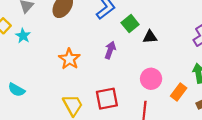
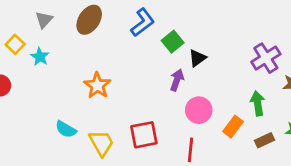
black triangle: (150, 37) -> (197, 58), turned -32
purple arrow: (110, 50) -> (177, 80), moved
cyan semicircle: (16, 90) -> (66, 129), moved

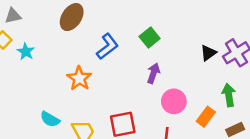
gray triangle: (44, 20) -> (13, 16), moved, turned 36
blue L-shape: (143, 22) -> (107, 46), moved
black triangle: (197, 58) -> (208, 53), moved

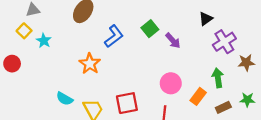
black triangle: (208, 53) -> (206, 19), moved
purple arrow: (153, 73) -> (173, 41), moved, turned 119

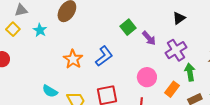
blue L-shape: (114, 36) -> (104, 56), moved
cyan star: (44, 41) -> (40, 30), moved
purple cross: (224, 42) -> (176, 50), moved

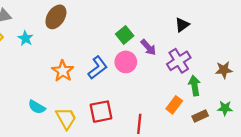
pink circle: (147, 77) -> (126, 62), moved

